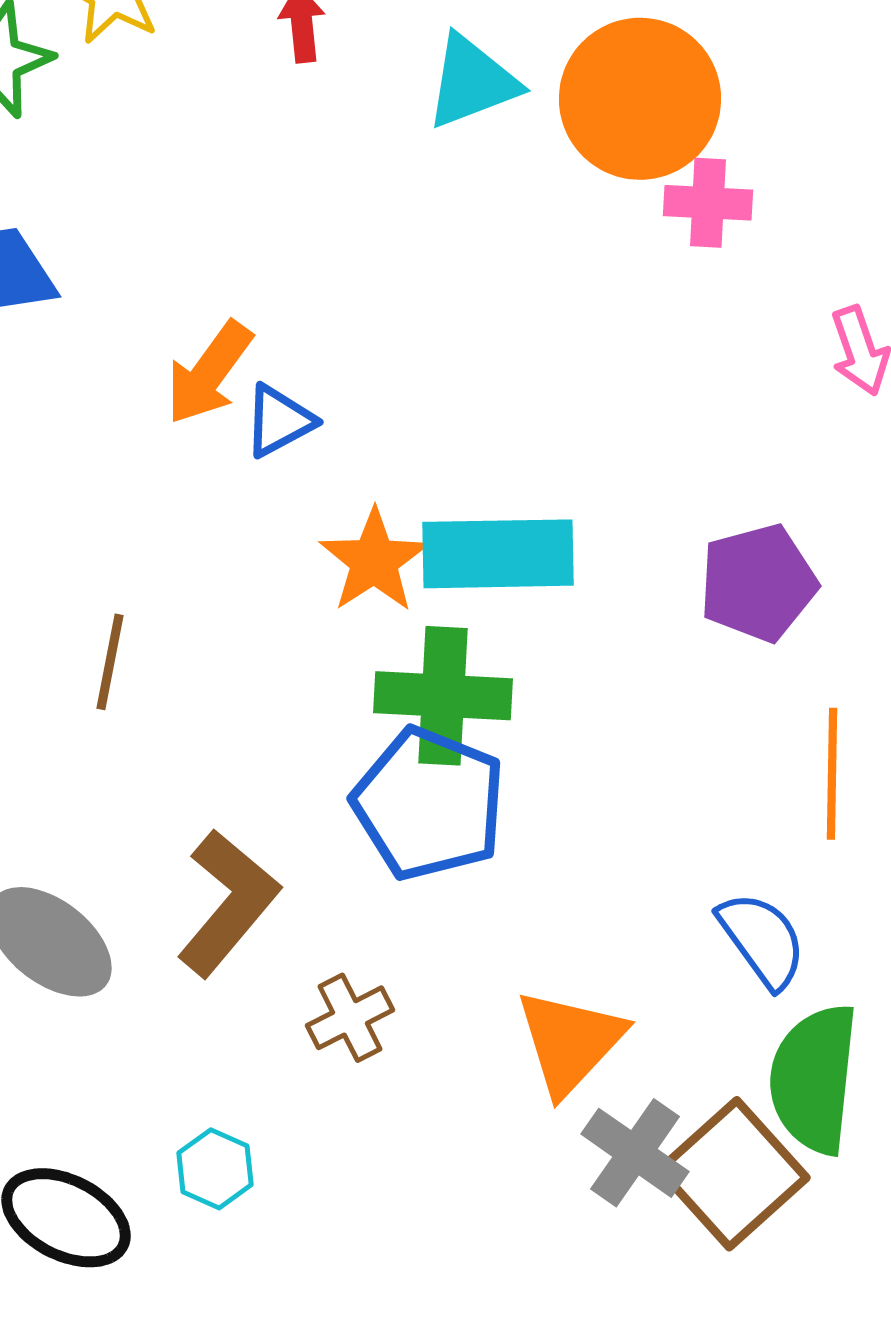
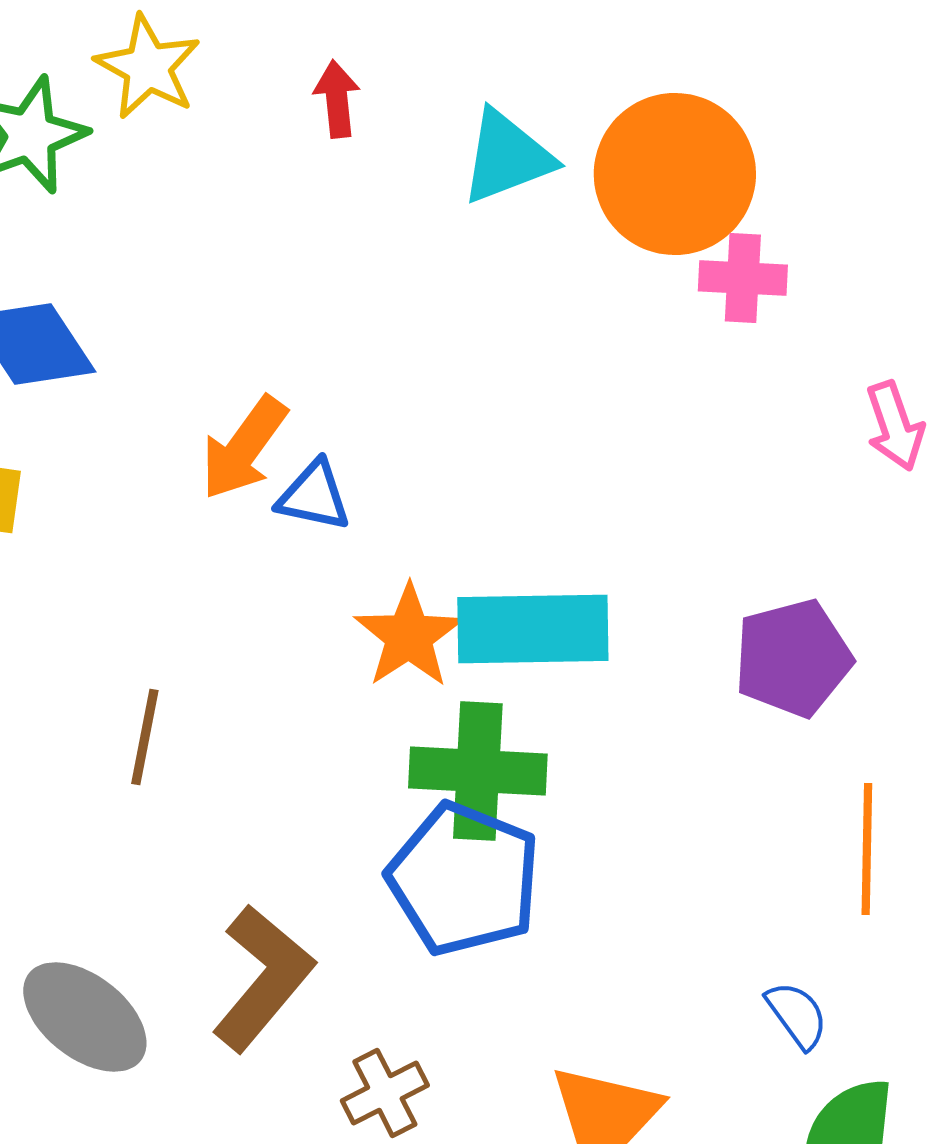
blue triangle: (279, 421) -> (314, 496), turned 40
blue semicircle: (762, 940) -> (797, 1015), size x0.7

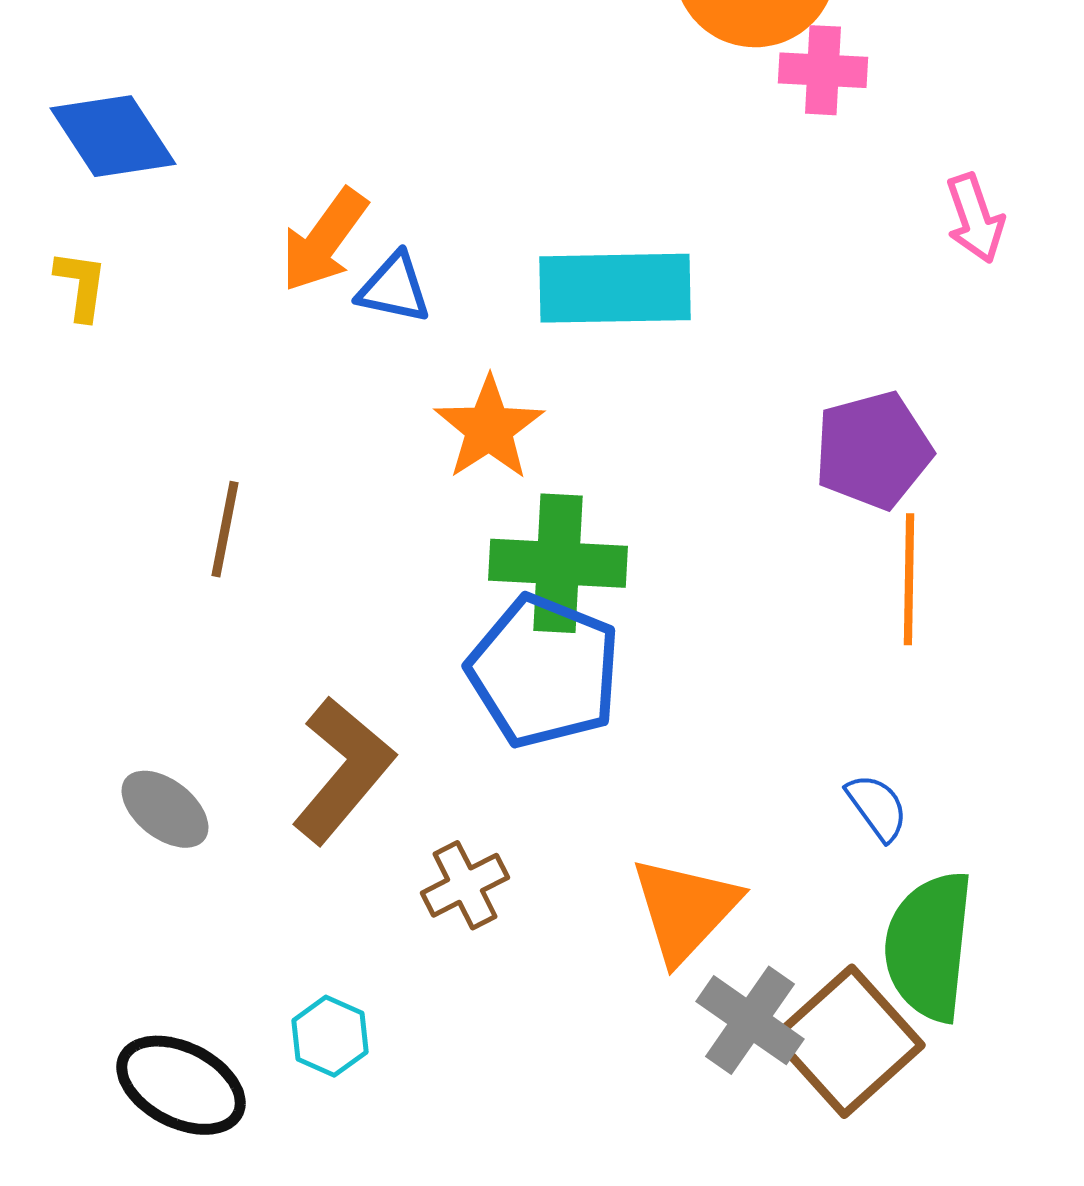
cyan rectangle: (533, 629) -> (615, 288), moved
orange line: (867, 849) -> (909, 579), moved
gray ellipse: (85, 1017) -> (165, 809), size x0.7

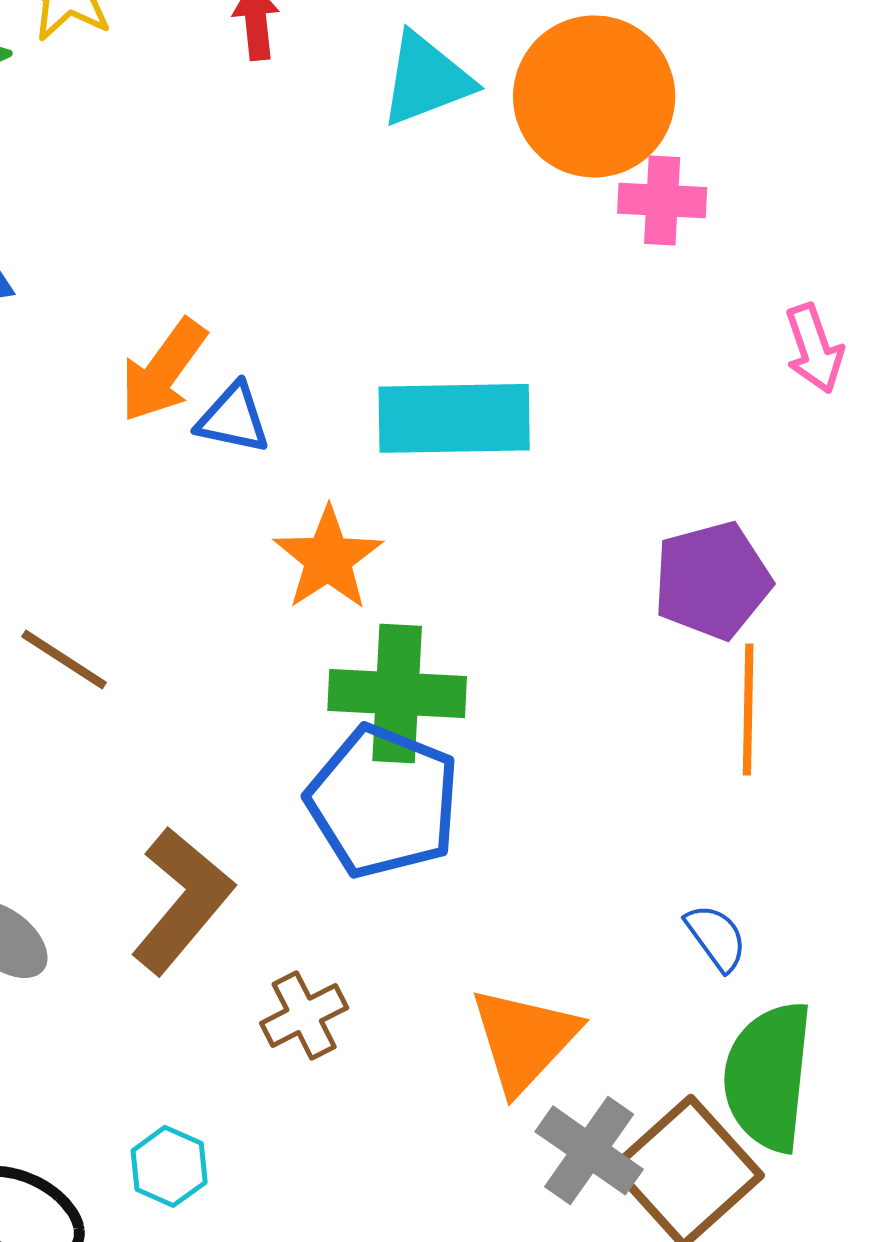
brown line: (225, 529) -> (64, 659), turned -68

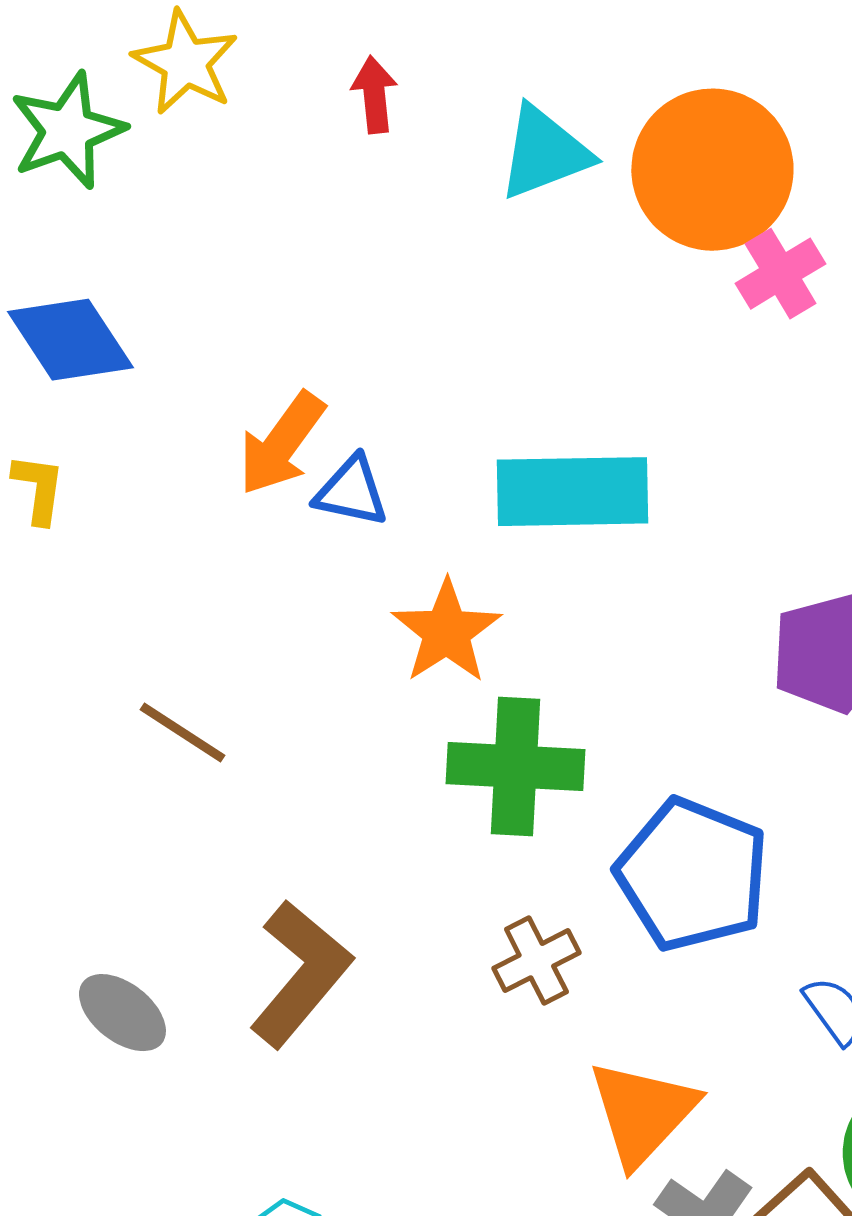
pink cross: (662, 200) -> (780, 274), turned -34
blue pentagon: (383, 801) -> (692, 875), moved
brown cross: (304, 1015) -> (536, 961), moved

